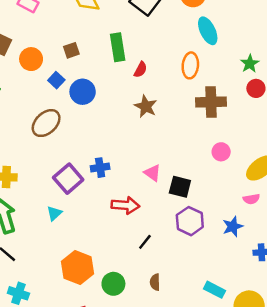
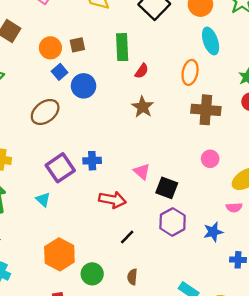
orange circle: (31, 59) -> (50, 48), moved
cyan triangle: (54, 213) -> (43, 200), turned -42

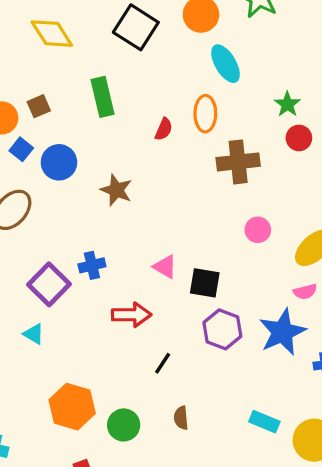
red semicircle: (142, 71) -> (164, 129), moved
brown star: (143, 107) -> (116, 190), moved
blue star: (213, 232) -> (282, 332), size x1.6

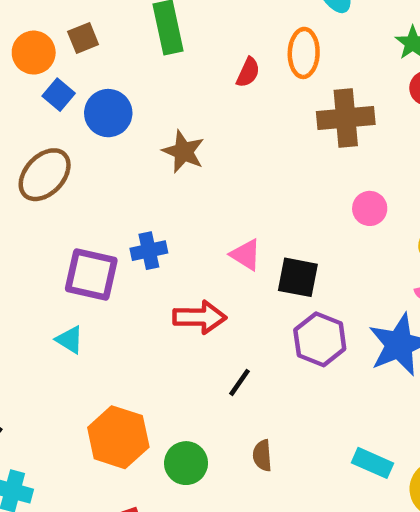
purple square: (49, 284) -> (91, 275), turned -33

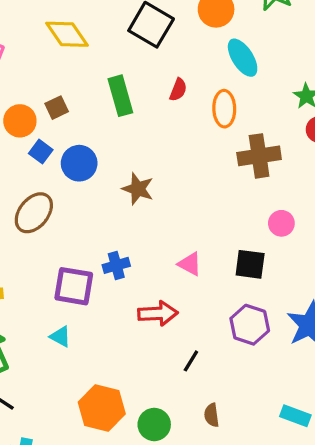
red semicircle: (248, 72) -> (178, 90), moved
black square: (298, 277) -> (250, 264), moved

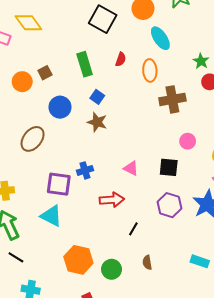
yellow diamond: (67, 34) -> (28, 23), moved
blue square: (41, 152) -> (97, 97), moved
cyan triangle: (60, 337) -> (51, 216), size x1.6

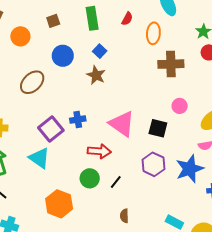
orange circle: (22, 82) -> (20, 36), moved
pink triangle: (131, 168) -> (122, 124), size x1.8
purple square: (59, 184) -> (51, 129), turned 35
green circle: (112, 269) -> (90, 178), moved

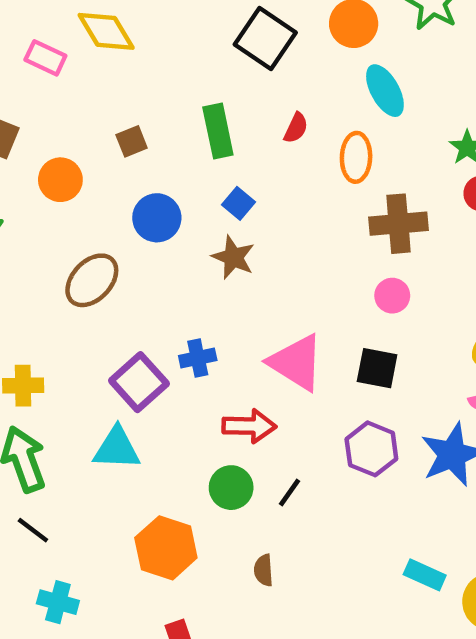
pink circle: (180, 106) -> (392, 296), moved
cyan triangle: (39, 158) -> (117, 448), turned -30
brown semicircle: (124, 216) -> (264, 570), moved

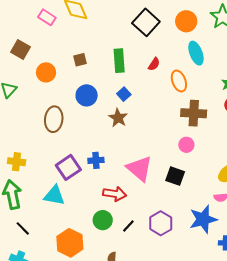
orange ellipse: (356, 157) -> (179, 81), turned -30
brown ellipse: (92, 280) -> (54, 119), turned -45
purple hexagon: (371, 449) -> (161, 223), moved
black line: (33, 530) -> (23, 228), moved

